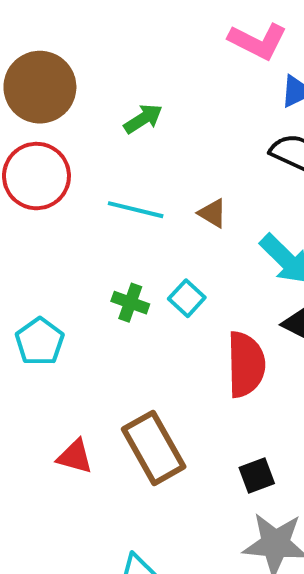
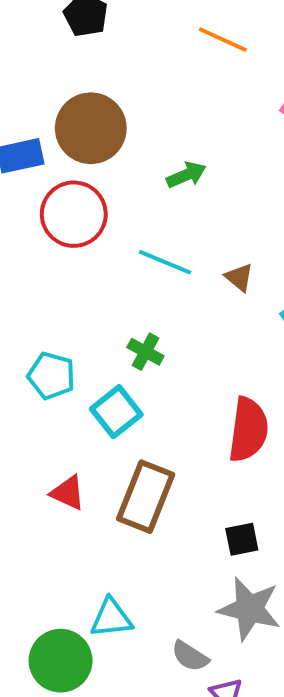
cyan square: (187, 298) -> (116, 412), moved, size x1.4
cyan pentagon: (40, 342) -> (51, 376), turned -30
brown rectangle: (154, 448) -> (146, 497), turned 42

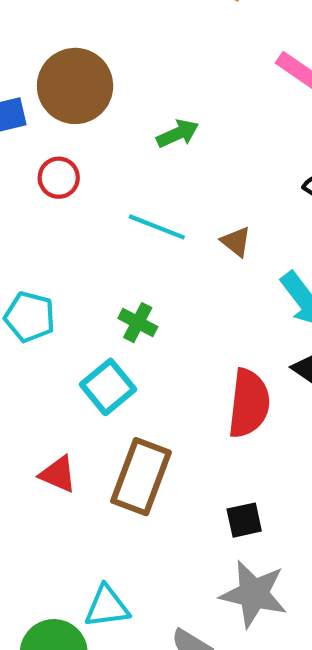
red circle: (74, 214) -> (59, 178), size x0.6
cyan pentagon: (51, 376) -> (30, 317), moved

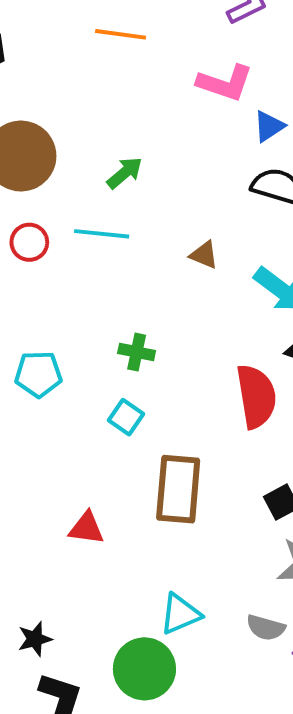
cyan line: (157, 227) -> (102, 234), moved
cyan square: (108, 387) -> (126, 417), size x0.7
red triangle: (58, 474) -> (86, 528), moved

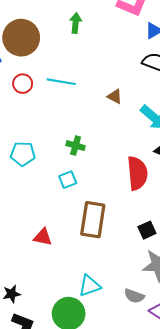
green arrow: (125, 173) -> (76, 23), moved, turned -48
cyan square: (126, 417) -> (68, 180), turned 30

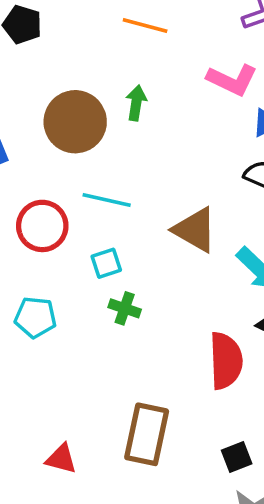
brown circle: (21, 38) -> (75, 122), moved
red circle: (23, 84) -> (42, 226), moved, size x1.5
brown triangle: (115, 96) -> (195, 230), size x1.8
cyan square: (68, 180) -> (106, 263), moved

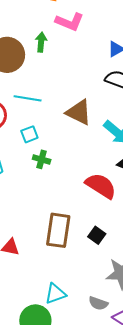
pink L-shape: (232, 80) -> (70, 22), moved
red semicircle: (226, 361) -> (101, 186), turned -52
black square: (237, 457) -> (97, 235), moved, turned -30

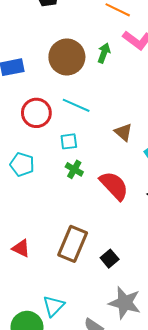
brown triangle: (79, 112) -> (123, 132), size x0.7
red semicircle: (101, 186) -> (114, 186), moved
cyan triangle: (55, 294) -> (54, 306), turned -40

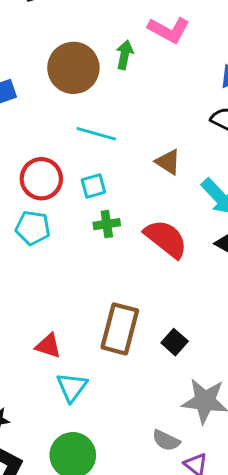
red circle: (36, 113) -> (41, 179), moved
green cross: (74, 169) -> (107, 224), turned -30
cyan triangle: (54, 306) -> (72, 387), moved

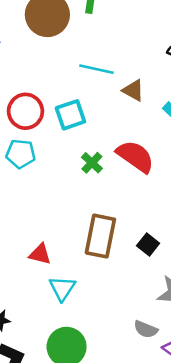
cyan line: (96, 134) -> (96, 69), moved
cyan square: (93, 186) -> (70, 115), size x1.4
green cross: (107, 224) -> (92, 163), moved, turned -35

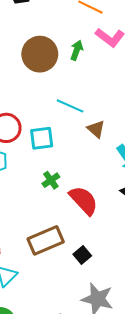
red semicircle: (135, 156) -> (84, 200), moved
brown rectangle: (100, 236) -> (46, 240), turned 44

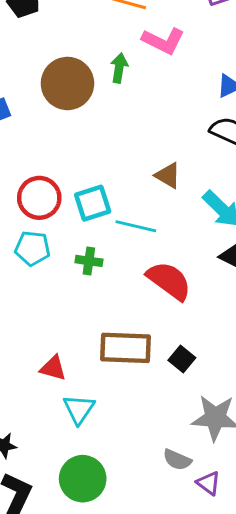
cyan line: (70, 106) -> (136, 226), moved
green cross: (51, 180) -> (89, 261), moved, turned -36
brown rectangle: (46, 240) -> (125, 348), turned 36

